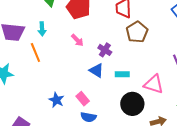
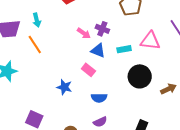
pink arrow: (77, 40) -> (84, 33), moved
pink triangle: (154, 84) -> (150, 41), moved
pink rectangle: (83, 99) -> (88, 70), moved

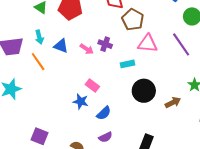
pink triangle: (150, 41) -> (148, 44), moved
blue triangle: (98, 51) -> (61, 46), moved
blue star: (64, 87) -> (81, 102), moved
blue semicircle: (99, 98) -> (104, 113), turned -42

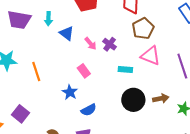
orange line: (38, 62) -> (36, 72), moved
pink rectangle: (92, 86) -> (84, 71), moved
brown arrow: (173, 102) -> (161, 98), moved

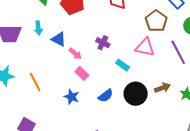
brown pentagon: (143, 28) -> (156, 21), moved
pink arrow: (91, 44) -> (75, 54), moved
cyan rectangle: (125, 69) -> (123, 65), turned 40
blue semicircle: (89, 110) -> (106, 96), moved

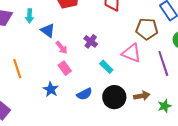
brown pentagon: (156, 21) -> (147, 29), turned 30

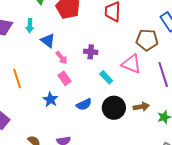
purple cross: (91, 41) -> (91, 52), turned -32

